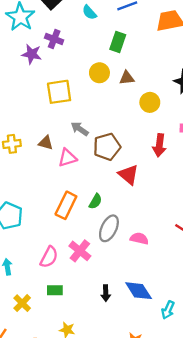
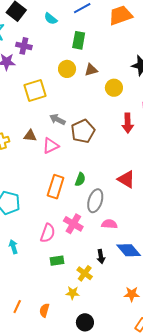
red triangle: (128, 175) -> (126, 179), moved
pink semicircle: (139, 238) -> (109, 224), moved
yellow cross: (22, 303) -> (85, 273), moved

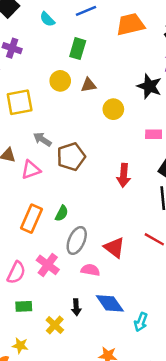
red arrow: (128, 123) -> (124, 175), moved
red triangle: (126, 179) -> (114, 248), moved
yellow star: (73, 293) -> (20, 346), moved

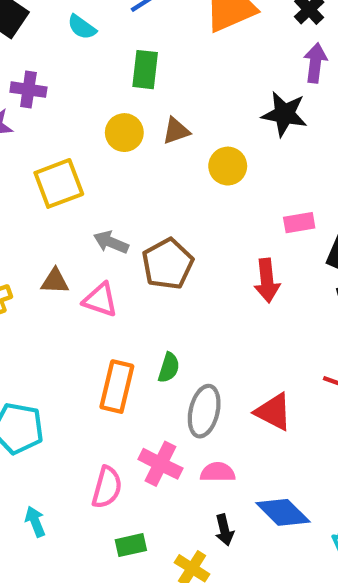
pink rectangle: (154, 134) -> (299, 223), moved
pink triangle: (31, 170) -> (100, 300), turned 48
pink semicircle: (90, 270) -> (218, 472), moved

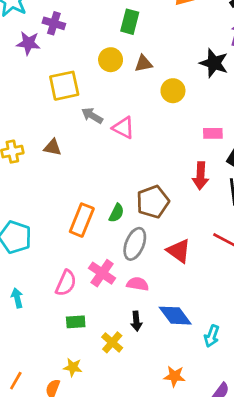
gray arrow: (111, 242) -> (92, 116), moved
brown pentagon: (168, 264) -> (153, 202), moved
red arrow: (267, 281) -> (200, 176), moved
pink triangle: (100, 300) -> (123, 128), moved

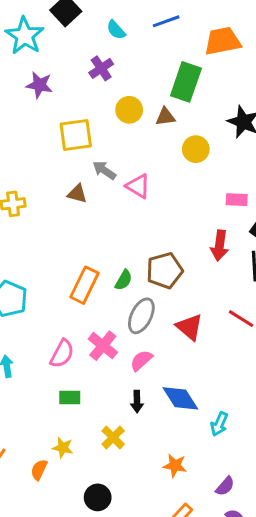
green rectangle: (130, 22) -> (186, 82), moved, size x1.4
purple cross: (54, 23) -> (101, 68), moved, turned 35
brown triangle: (52, 147) -> (77, 194), moved
pink semicircle: (138, 284) -> (141, 360), turned -55
yellow cross: (112, 342) -> (113, 437), moved

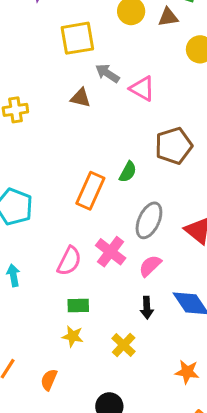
brown pentagon: (165, 271) -> (174, 146), moved
green semicircle: (124, 280) -> (128, 172), moved
yellow star: (63, 448) -> (73, 336), moved

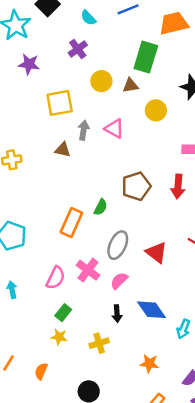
gray arrow: (107, 73) -> (84, 130), turned 66
pink triangle: (142, 89) -> (114, 129), moved
green rectangle: (78, 305) -> (63, 313), turned -49
yellow cross: (124, 345) -> (99, 343), turned 30

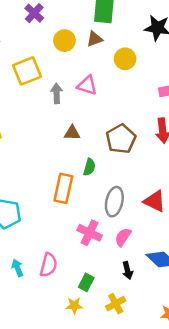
brown triangle: (63, 150) -> (72, 133), moved
pink semicircle: (56, 278) -> (49, 265), moved
green rectangle: (63, 313) -> (86, 282), moved

